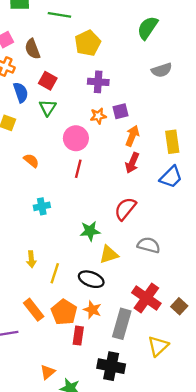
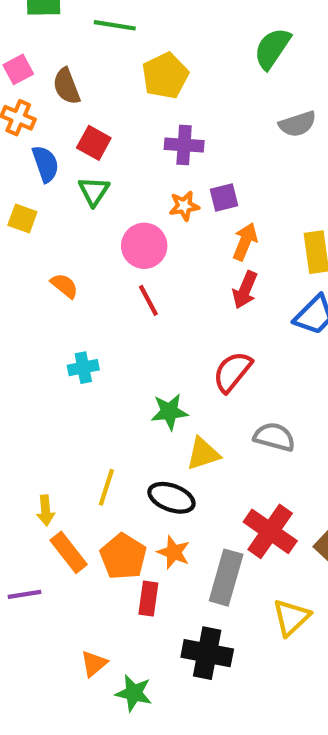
red line: (78, 169) -> (148, 300), turned -42
yellow arrow: (31, 259) -> (46, 510), moved

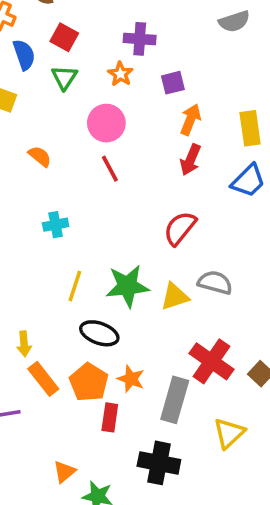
orange star: (184, 206) -> (120, 74), moved, turned -30
green star: (169, 412) -> (127, 286), moved, size x1.4
yellow triangle: (203, 454) -> (175, 296), moved
yellow line: (106, 487) -> (75, 286), moved
black ellipse: (171, 498) -> (99, 333), moved

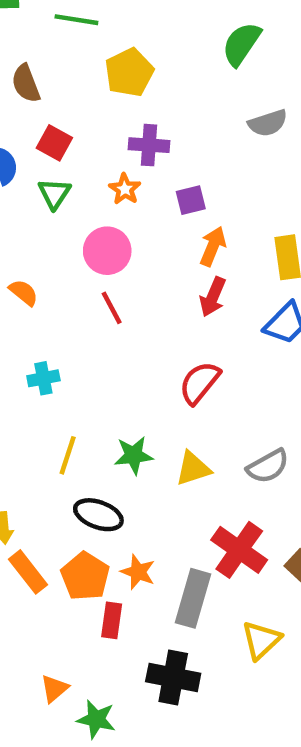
gray semicircle: (215, 282) -> (268, 466), moved, turned 136
green star: (127, 286) -> (134, 455), size x0.7

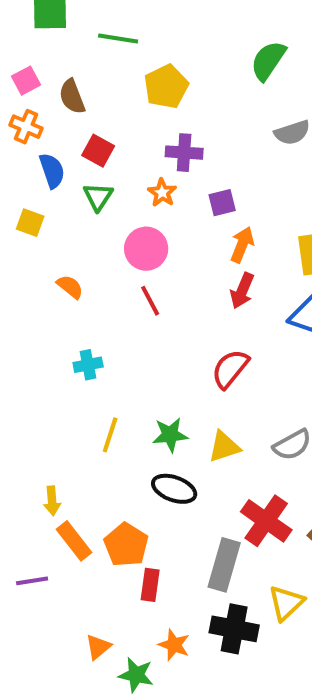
black ellipse: (98, 515) -> (174, 489), moved
orange star: (138, 572) -> (174, 645), moved
black cross: (173, 677) -> (234, 629), moved

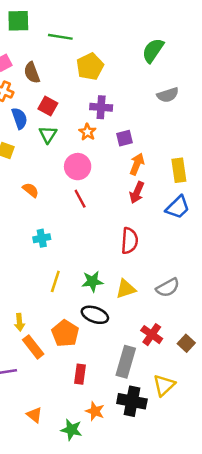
red semicircle: (230, 369) -> (129, 241), turned 145
red cross: (266, 521) -> (152, 335), size x0.7
orange pentagon: (126, 545) -> (65, 333), moved
orange triangle: (98, 647) -> (34, 415), moved, turned -42

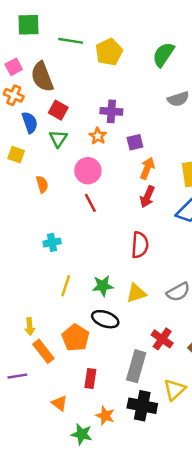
yellow pentagon: (90, 66) -> (109, 52), moved
brown semicircle: (32, 73) -> (42, 77), size x1.4
orange semicircle: (31, 190) -> (42, 184), moved, turned 35
orange triangle: (34, 415) -> (59, 403), moved

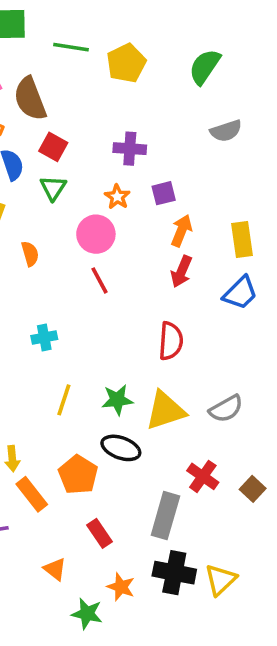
orange star: (98, 136) -> (117, 197), moved
yellow triangle: (136, 293) -> (165, 411), size x1.4
red rectangle: (90, 379) -> (100, 533), turned -42
yellow triangle: (175, 390) -> (221, 580), moved

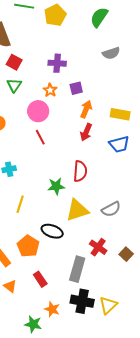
yellow rectangle: (242, 239) -> (120, 114), turned -72
blue trapezoid: (240, 293) -> (119, 144), turned 30
green star: (117, 400) -> (56, 186), moved
orange triangle: (55, 569) -> (10, 286), moved

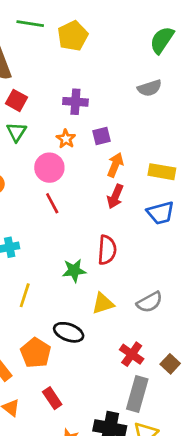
green semicircle: (99, 17) -> (162, 40), moved
yellow triangle: (77, 210) -> (103, 303), size x0.7
gray rectangle: (77, 269) -> (137, 394), moved

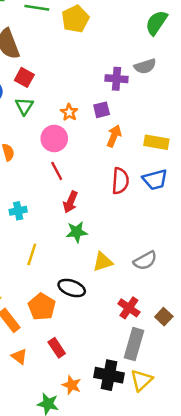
purple cross: (75, 102) -> (116, 79), moved
red arrow: (115, 196) -> (70, 202), moved
red semicircle: (107, 250) -> (120, 181), moved

